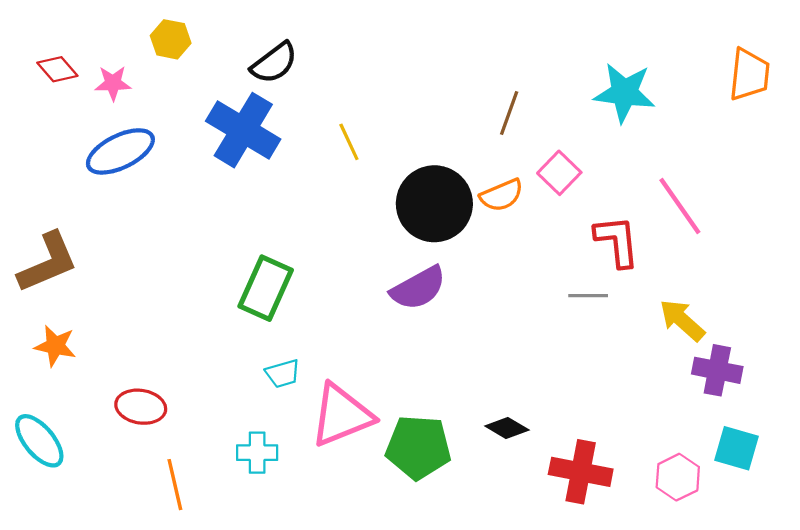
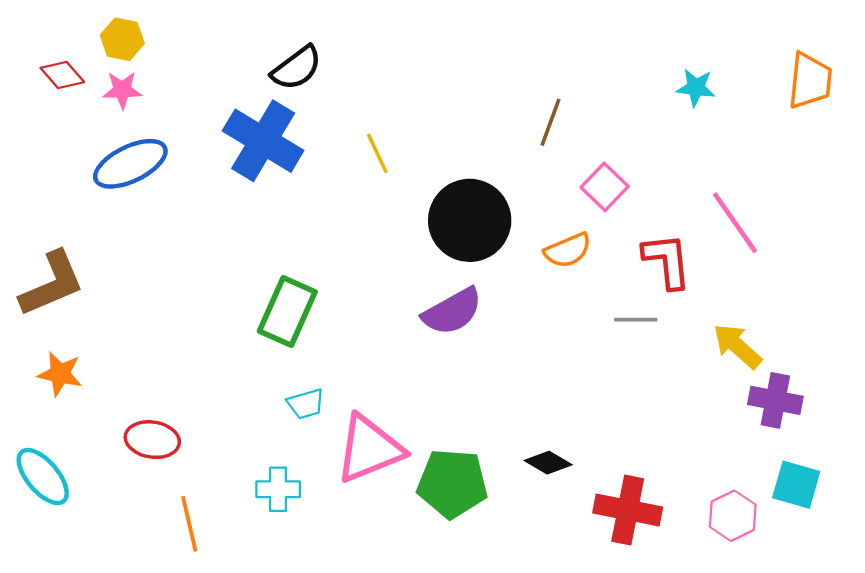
yellow hexagon: (171, 39) -> (122, 39), moved
cyan star: (624, 93) -> (696, 88), moved, size x0.6
orange semicircle: (502, 195) -> (568, 250), moved

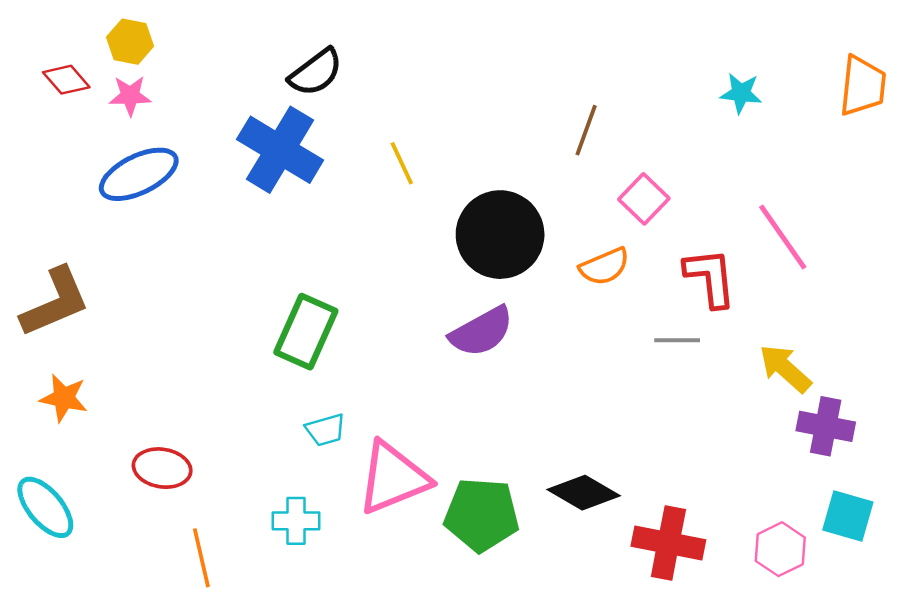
black diamond: (548, 463) -> (584, 493), size x1.4

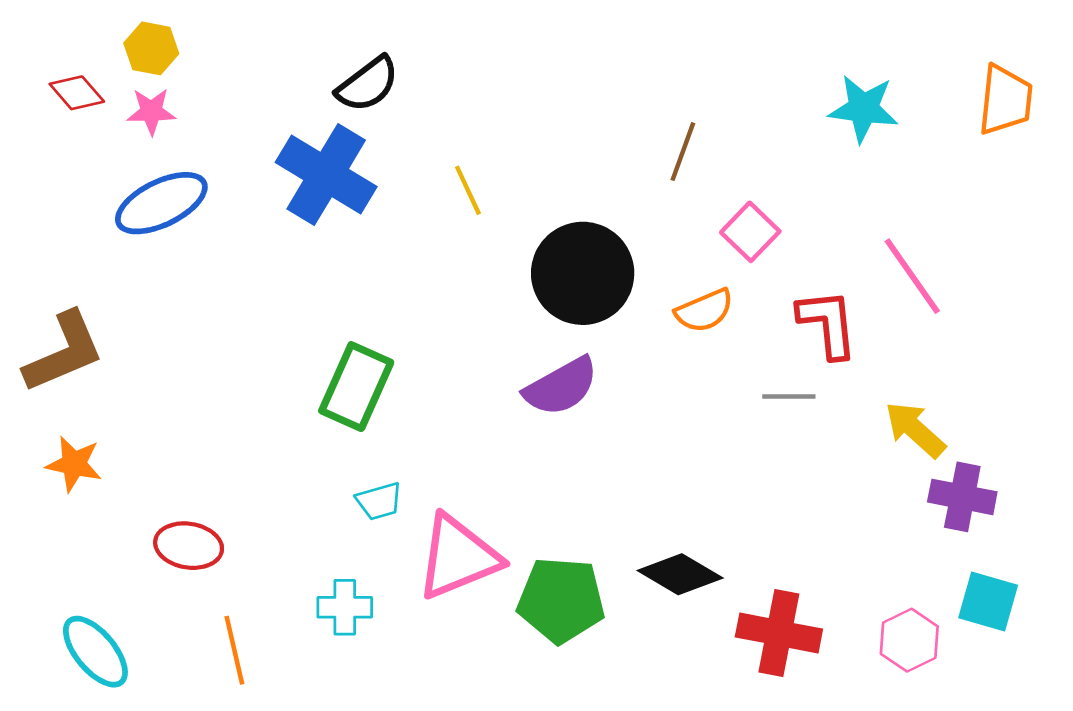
cyan star: (741, 93) -> (863, 109), size x1.4
cyan ellipse: (45, 507) -> (95, 652), moved

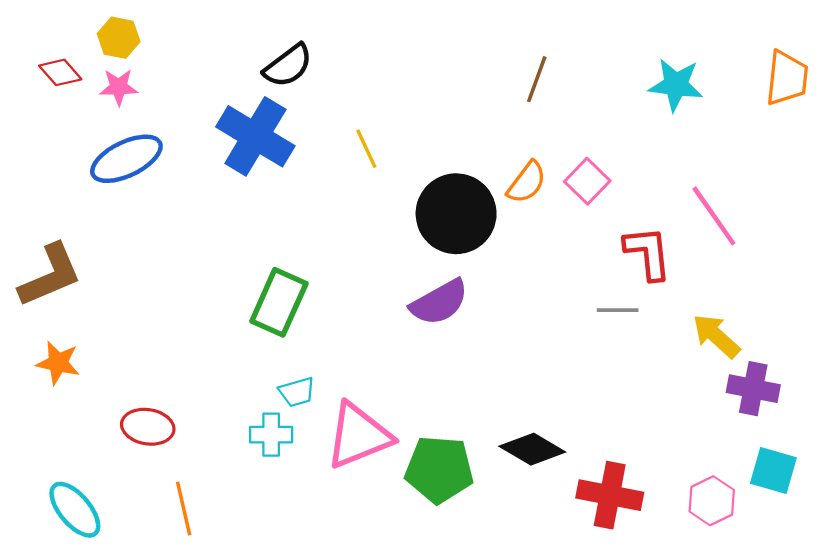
brown line: (683, 152) -> (537, 79), moved
orange semicircle: (704, 311) -> (527, 182), moved, turned -30
cyan cross: (345, 607) -> (271, 435), moved

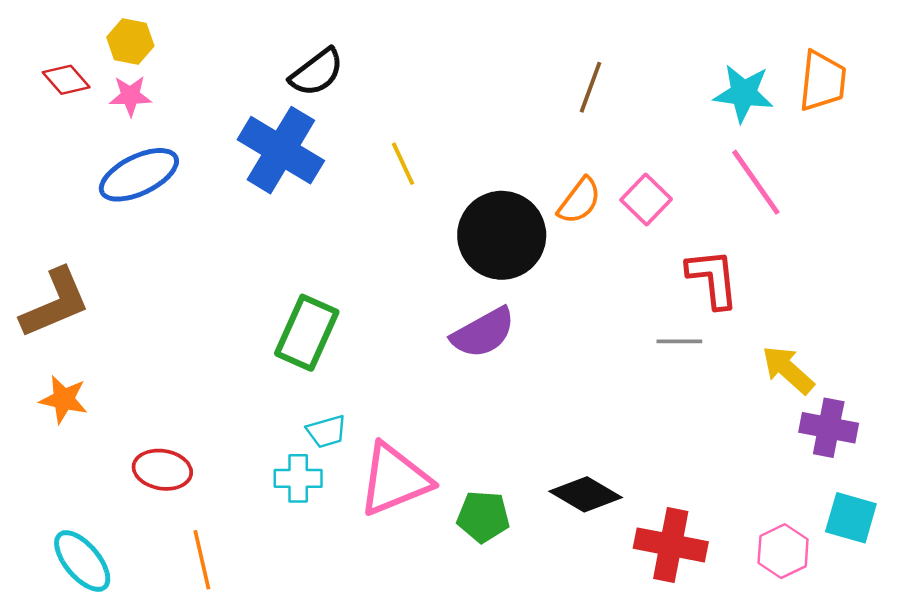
orange trapezoid: (787, 78) -> (823, 81), moved
pink line: (714, 216) -> (756, 182), moved
green pentagon: (439, 469) -> (483, 517), size x0.7

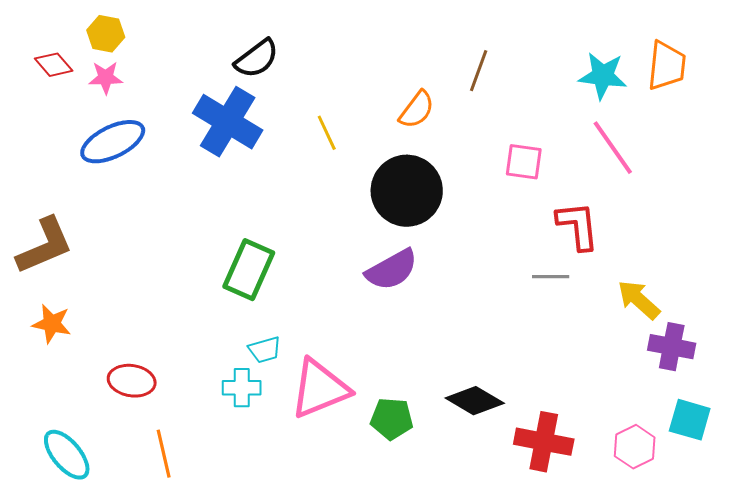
pink square: (646, 199) -> (524, 162), turned -36
orange semicircle: (579, 201) -> (417, 110), moved

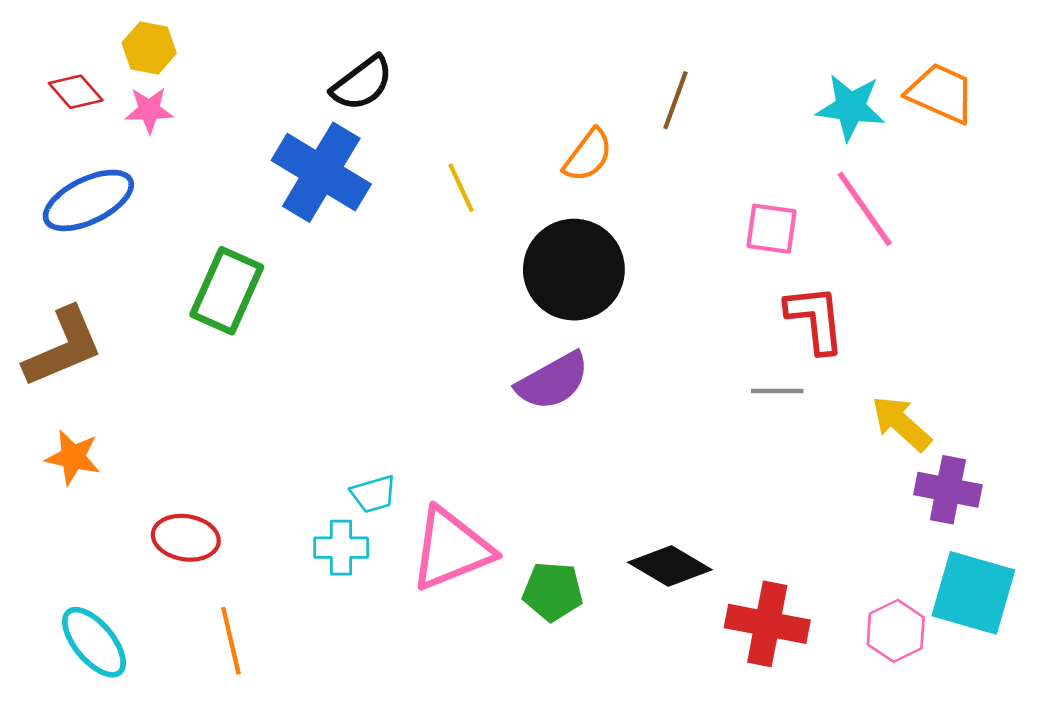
orange trapezoid: (667, 66) -> (941, 93), turned -72
blue ellipse: (113, 142) -> (88, 200), moved
pink square: (524, 162) -> (772, 229), moved
green rectangle: (249, 270) -> (227, 291), moved
cyan square: (690, 420) -> (973, 593), size x1.4

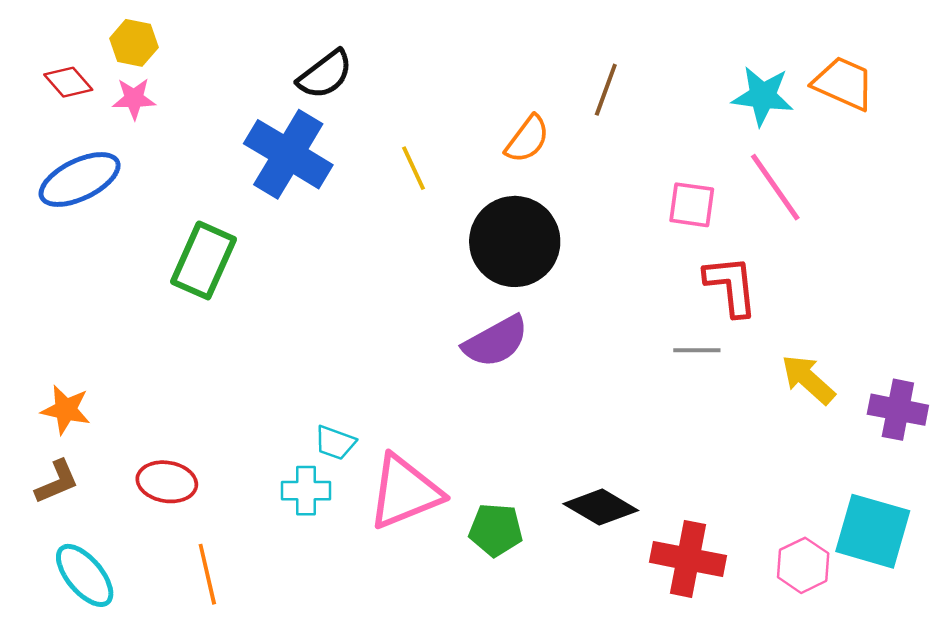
brown L-shape: (63, 347) -> (57, 482), moved, size x0.6
purple cross: (948, 490) -> (898, 410), moved
cyan trapezoid: (374, 494) -> (335, 443), turned 36

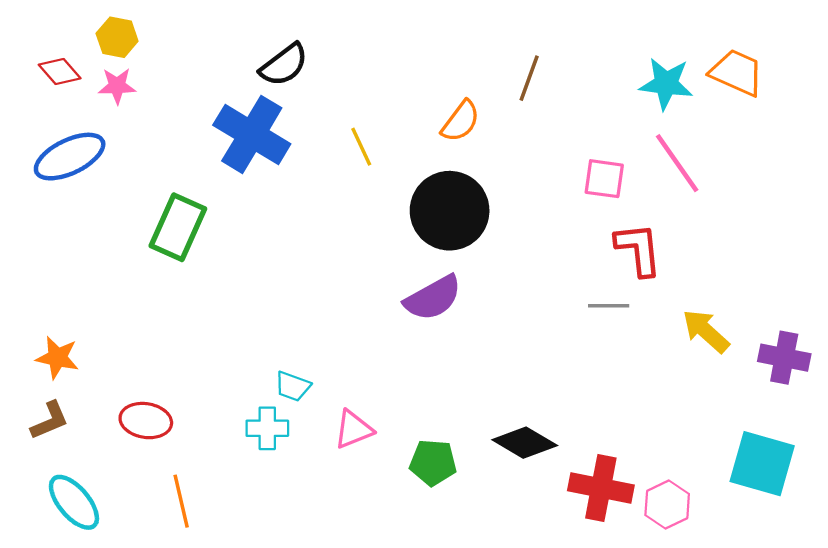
pink triangle: (405, 492) -> (353, 429), size x0.6
pink hexagon: (803, 565) -> (667, 504), moved

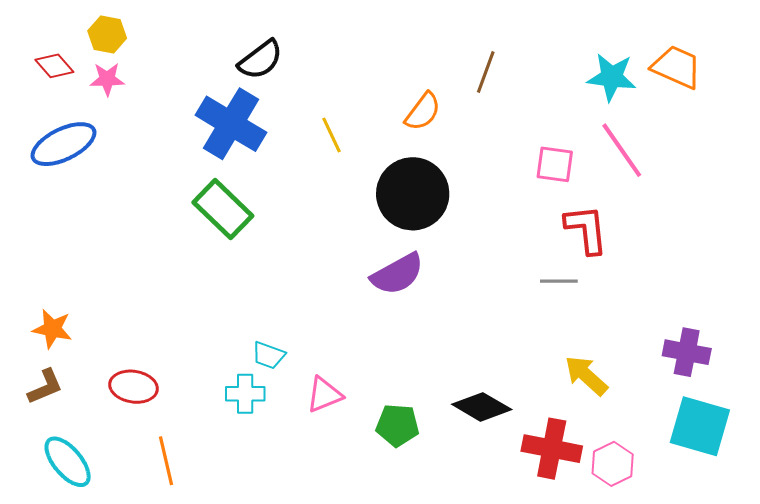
green rectangle: (178, 227) -> (223, 209), moved, turned -70
yellow arrow: (706, 331) -> (586, 375), moved
purple cross: (784, 358) -> (687, 352), moved

